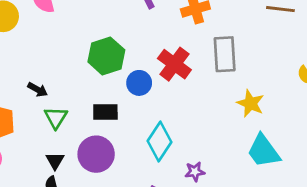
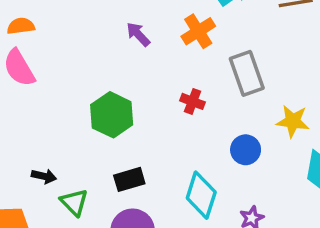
red cross: (174, 64) -> (193, 101), size x0.6
blue circle: (139, 83) -> (246, 150), moved

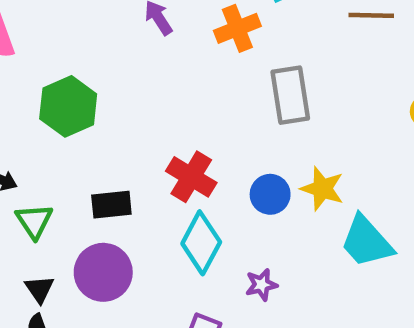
red cross: (193, 101) -> (191, 177), moved, size x1.5
green hexagon: (112, 115) -> (68, 106), moved
yellow star: (293, 121) -> (322, 189), moved

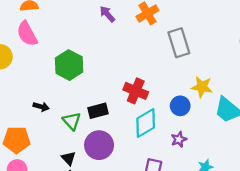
blue circle: (270, 194) -> (180, 106), moved
green triangle: (34, 221) -> (72, 121), moved
cyan diamond: (201, 243) -> (146, 123), turned 40

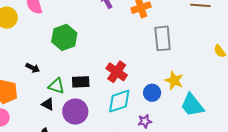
green triangle: (72, 121) -> (56, 86), turned -42
black triangle: (69, 158) -> (48, 104), moved, turned -32

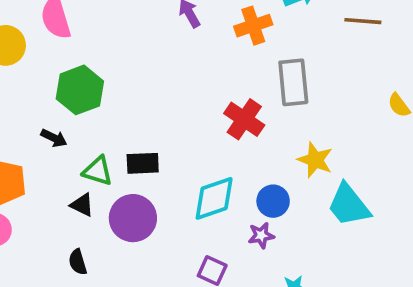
green hexagon: (64, 37) -> (80, 90), moved
red cross: (117, 72) -> (244, 119), moved
blue circle: (152, 93) -> (273, 201), moved

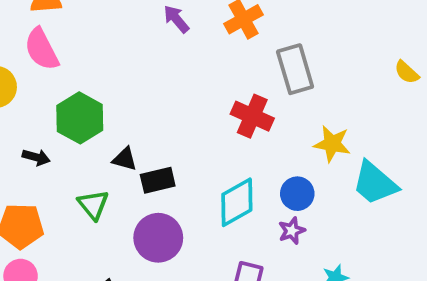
black arrow: (54, 138) -> (36, 157), moved
green triangle: (98, 171) -> (93, 205), moved, turned 44
black triangle: (82, 205) -> (125, 159), moved

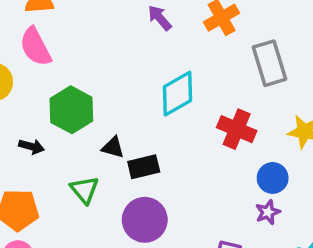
red cross: (252, 116) -> (237, 129), moved
cyan diamond: (237, 202) -> (178, 94), moved

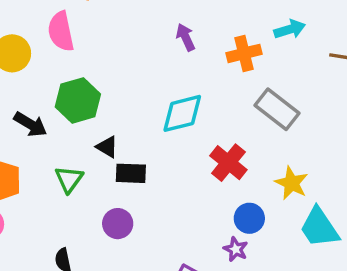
gray rectangle: (270, 63) -> (277, 109), turned -51
black arrow: (31, 146) -> (30, 124), size x1.4
purple star: (268, 212) -> (236, 249), turned 30
purple circle: (145, 220) -> (118, 224), size x0.7

